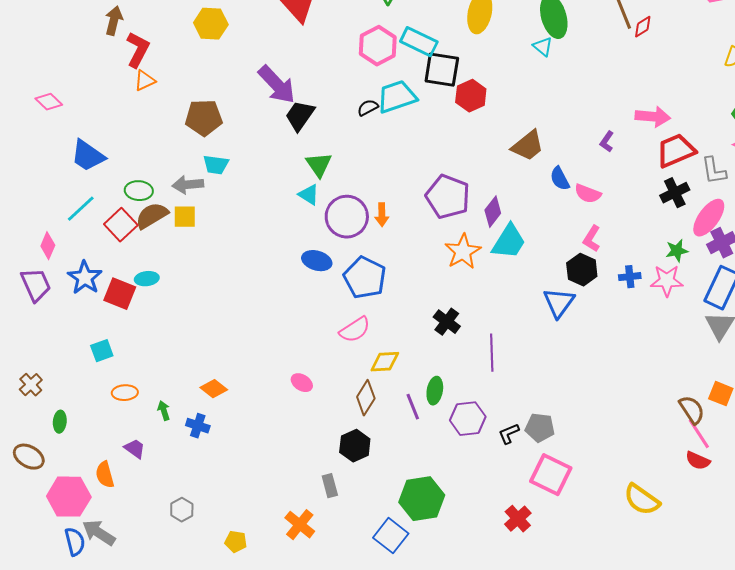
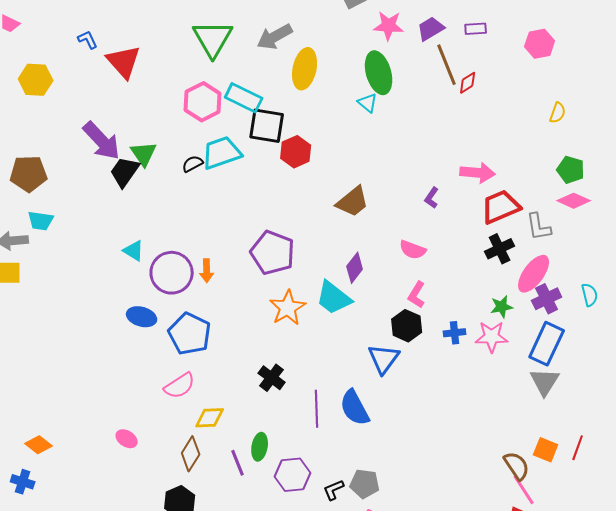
green triangle: (319, 165) -> (144, 154), moved
blue semicircle: (560, 179) -> (355, 408), moved, size x1.5
purple diamond: (493, 212) -> (355, 268), moved
cyan trapezoid: (509, 242) -> (334, 298), turned 96

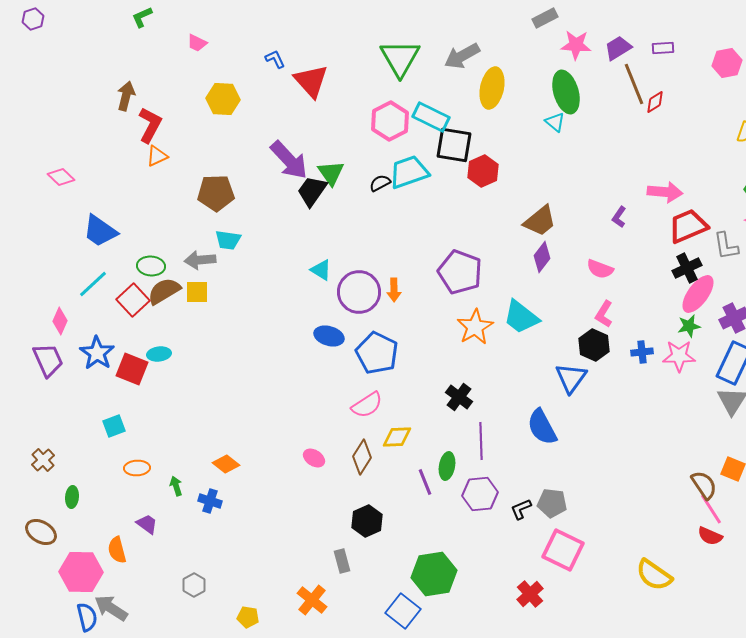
purple diamond: (355, 268) -> (542, 257), moved
pink ellipse: (534, 274) -> (698, 294), moved
purple line: (317, 409) -> (481, 441), moved
brown diamond: (191, 454) -> (362, 457), moved

